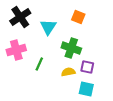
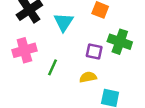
green cross: (71, 48) -> (120, 42), moved
purple square: (87, 67) -> (94, 51), moved

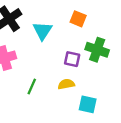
green line: (53, 67) -> (32, 87), moved

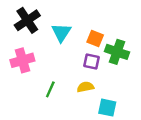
orange square: (78, 19) -> (95, 39), moved

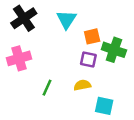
cyan triangle: (61, 32) -> (66, 19), moved
orange square: (95, 39) -> (92, 36), turned -35

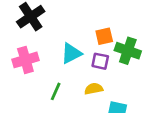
cyan triangle: (66, 19) -> (71, 53), moved, turned 30

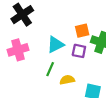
yellow semicircle: (94, 89) -> (67, 80), moved
green line: (56, 91) -> (50, 69), moved

